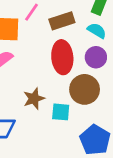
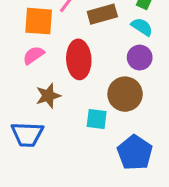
red ellipse: (62, 57) -> (79, 59), moved
brown star: (34, 99) -> (48, 96), moved

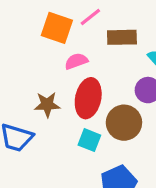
pink semicircle: (33, 55) -> (76, 61), moved
red ellipse: (79, 59) -> (88, 98), moved

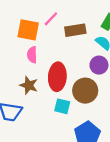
pink semicircle: (76, 61) -> (32, 55), moved, turned -63
brown star: (47, 105) -> (29, 85), turned 30

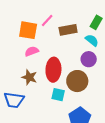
pink semicircle: (32, 55) -> (32, 51), turned 72

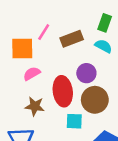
purple circle: (89, 59) -> (86, 73), moved

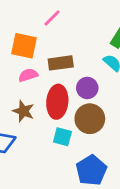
pink line: (44, 32) -> (52, 18), moved
brown rectangle: (72, 39) -> (61, 63), moved

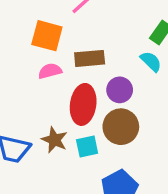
brown star: (23, 111) -> (54, 140), moved
cyan square: (62, 137) -> (87, 147), turned -30

